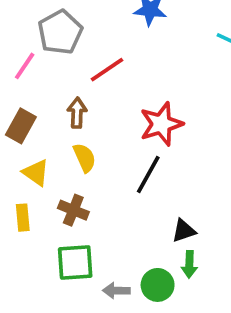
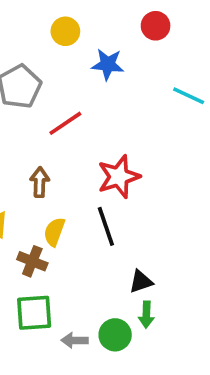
brown arrow: (77, 113) -> (40, 182), moved
yellow semicircle: (85, 158) -> (54, 232), moved, turned -136
black line: (148, 175) -> (106, 226), turned -48

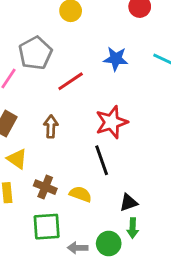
blue star: (108, 64) -> (116, 59), moved
yellow semicircle: (54, 232) -> (80, 194), moved, turned 90

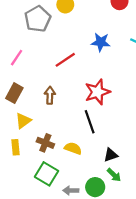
gray pentagon: (35, 53) -> (38, 19), moved
yellow triangle: (17, 159) -> (23, 121), turned 49
green square: (47, 227) -> (46, 174), turned 35
green arrow: (133, 228) -> (114, 175), turned -48

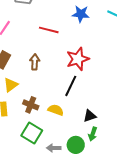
red line: (65, 60) -> (49, 30), turned 48
black line: (90, 122) -> (71, 86), turned 45
green arrow: (114, 175) -> (93, 134), turned 64

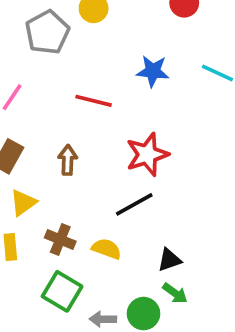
black line: (71, 86) -> (134, 204), turned 35
green arrow: (93, 134) -> (175, 293), turned -72

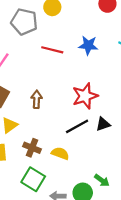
gray pentagon: (47, 32) -> (24, 22), turned -30
red line: (94, 101) -> (52, 50), moved
black triangle: (169, 260) -> (103, 124), moved

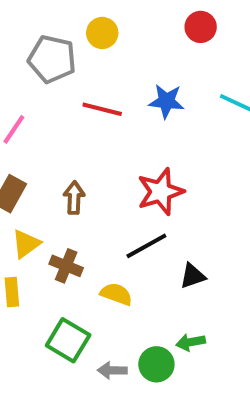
black triangle: (103, 124) -> (193, 276), moved
brown cross: (32, 148) -> (66, 266), moved
green arrow: (102, 180) -> (191, 342), turned 133

